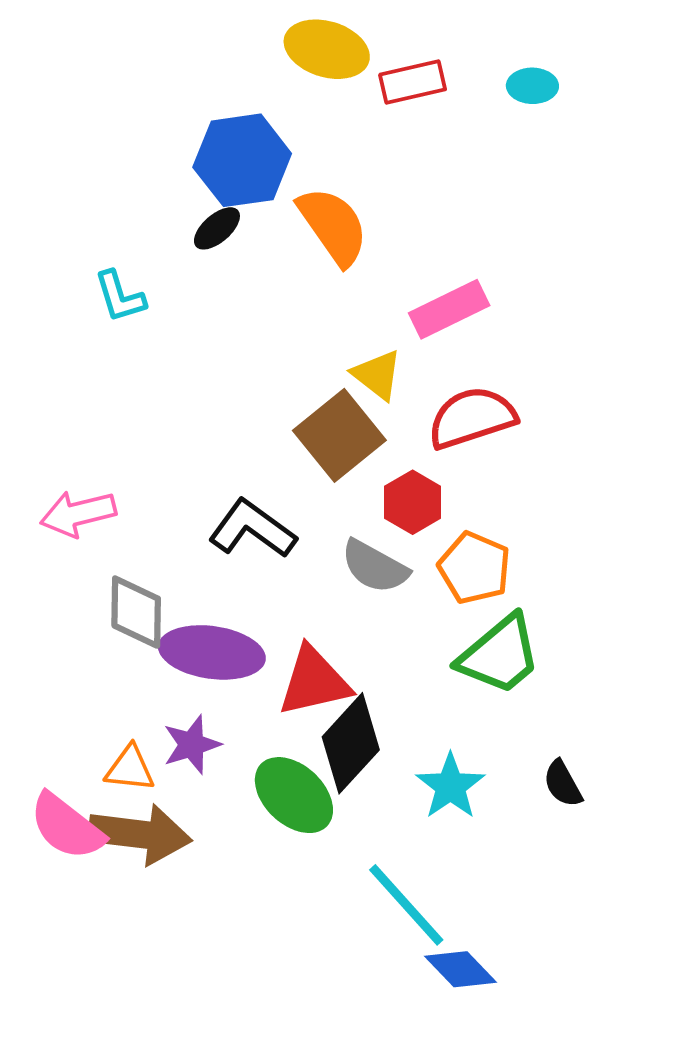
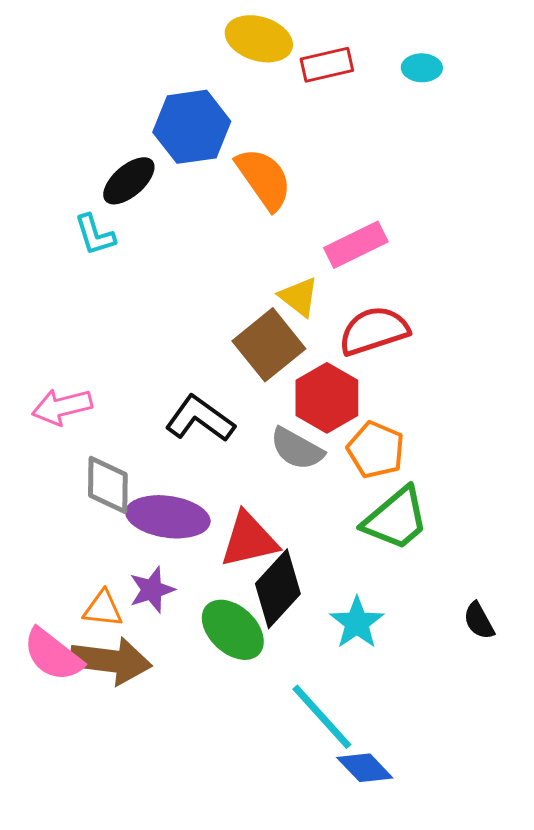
black ellipse: (217, 228) -> (129, 181), moved, size x1.4
red hexagon: (413, 502) -> (327, 398), size x1.4
black semicircle: (563, 784) -> (479, 621), moved

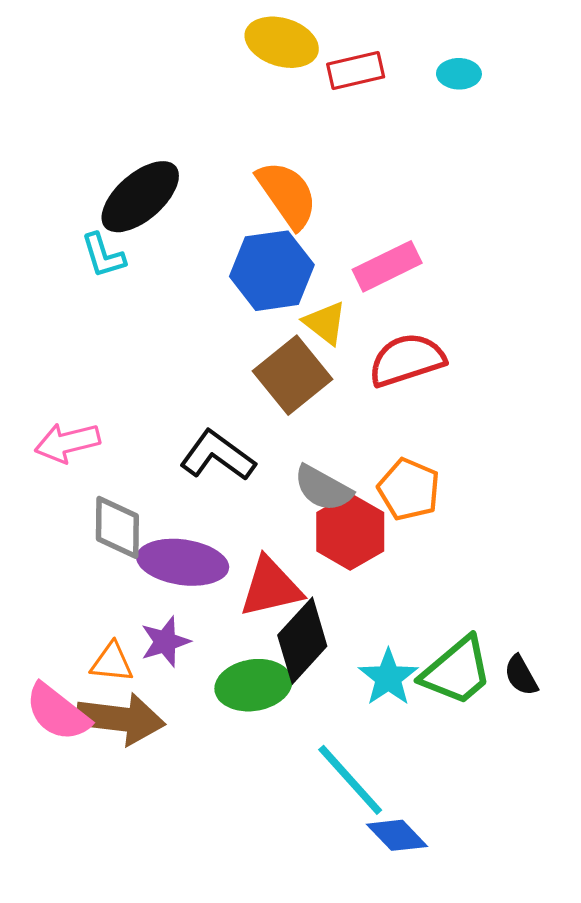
blue hexagon: (192, 127) -> (272, 271), moved
black ellipse: (129, 181) -> (140, 197), size x1.4
red hexagon: (327, 398) -> (350, 532), moved
green trapezoid: (396, 519) -> (457, 671), moved
green ellipse: (233, 630) -> (253, 685), turned -52

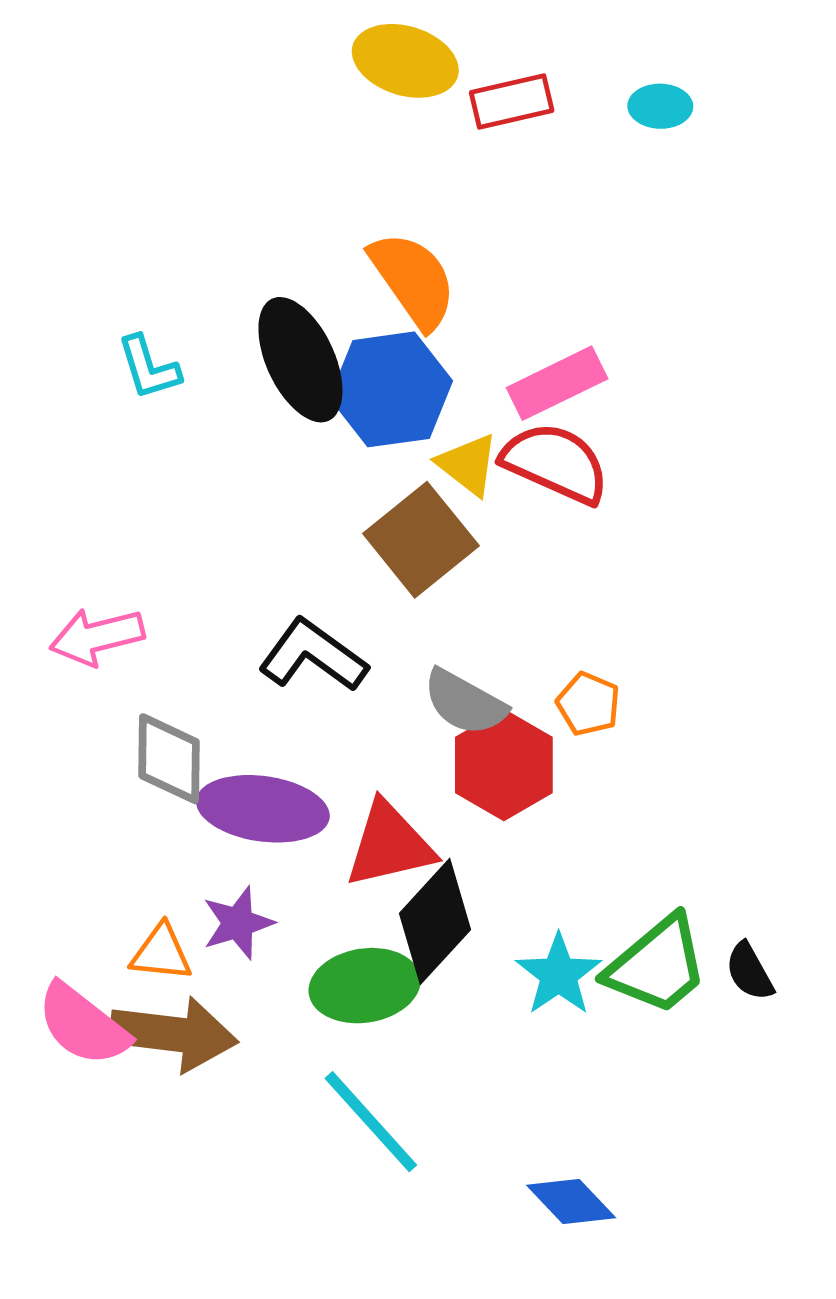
black ellipse: (140, 197) -> (300, 360), moved, turned -74
red semicircle: (407, 360) -> (555, 463), moved, turned 42
orange pentagon: (409, 489) -> (588, 704), size x0.7
cyan line: (350, 780) -> (371, 1122), moved

